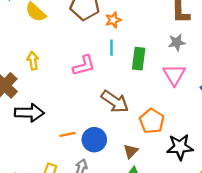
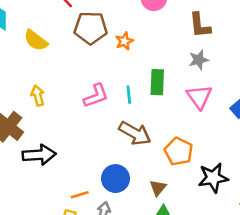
cyan line: (111, 48) -> (129, 95), moved
orange line: (67, 134) -> (80, 195), moved

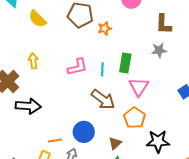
pink triangle: (199, 97) -> (139, 87), moved

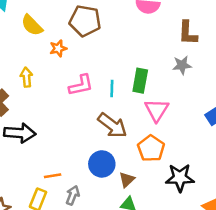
orange star: (105, 28) -> (58, 48), moved
blue circle: (84, 132) -> (102, 164), moved

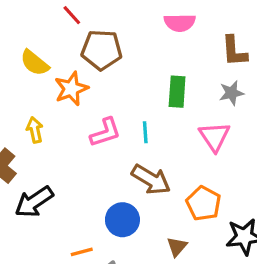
orange star: (58, 48) -> (71, 89), size x1.5
green rectangle: (140, 81) -> (177, 92), moved
pink triangle: (157, 110) -> (214, 137), moved
black arrow: (20, 133) -> (34, 202), turned 148
blue circle: (102, 164) -> (122, 220), moved

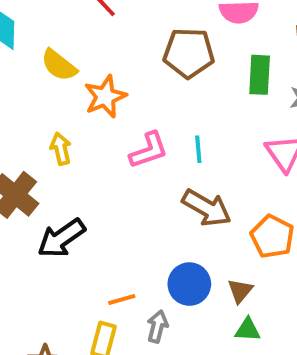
brown pentagon: (102, 50) -> (189, 53), moved
green rectangle: (177, 92) -> (260, 75), moved
blue circle: (122, 220) -> (189, 284), moved

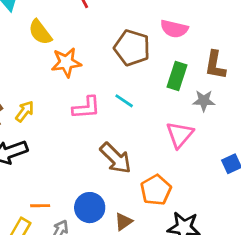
yellow arrow: (61, 149) -> (25, 111), moved, turned 35
cyan line: (198, 149) -> (124, 101), moved, turned -66

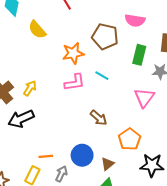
orange star: (66, 62) -> (73, 53), moved
brown arrow: (116, 158) -> (99, 118), size x0.7

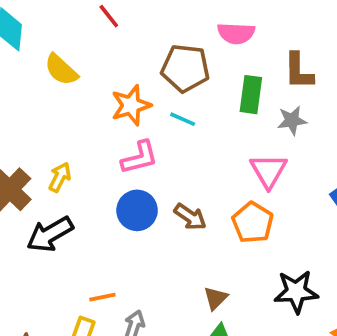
cyan line: (102, 76) -> (183, 119), moved
orange pentagon: (130, 139) -> (253, 223), moved
blue circle: (82, 155) -> (137, 210), moved

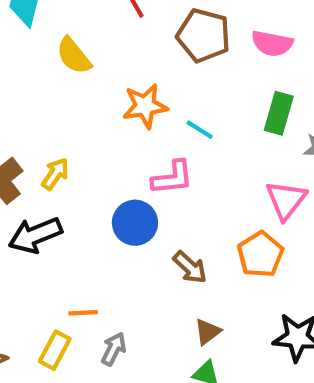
brown pentagon: (185, 68) -> (204, 35), moved
pink L-shape: (140, 157) -> (172, 178), moved
brown arrow: (190, 217) -> (190, 267), moved

